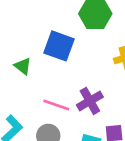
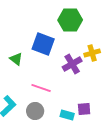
purple cross: (90, 101) -> (72, 64), moved

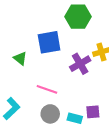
blue square: (43, 44) -> (49, 42), turned -30
gray circle: (35, 111) -> (50, 114), moved

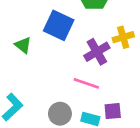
blue square: (49, 42) -> (59, 25), turned 35
pink line: (47, 89) -> (86, 83), moved

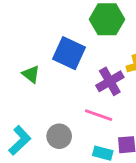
gray circle: (60, 114) -> (59, 136), moved

